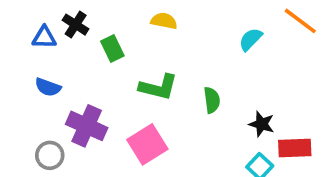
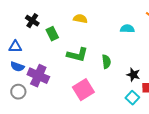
blue triangle: (44, 37) -> (15, 47), moved
cyan semicircle: (251, 39) -> (127, 29), turned 48
blue semicircle: (48, 87) -> (17, 67), moved
pink square: (147, 144) -> (83, 90), moved

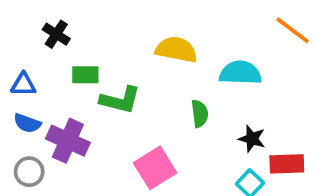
yellow semicircle: (80, 19) -> (176, 50), moved, size x1.5
cyan semicircle: (127, 29) -> (240, 73), moved, size x1.5
green rectangle: (52, 34) -> (85, 75), moved, turned -64
green L-shape: (77, 55) -> (120, 100), moved

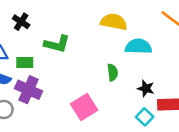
yellow semicircle: (176, 50) -> (114, 22), moved
green rectangle: (85, 75) -> (25, 63), moved
green L-shape: (120, 100) -> (57, 44), moved

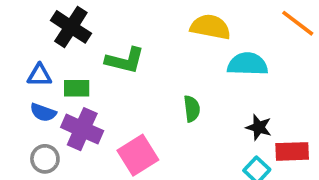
black cross: (21, 22) -> (71, 27), size x1.5
green semicircle: (113, 72) -> (192, 109), moved
pink square: (84, 107) -> (138, 155), moved

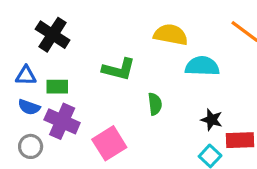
green L-shape: (125, 60) -> (119, 69), moved

